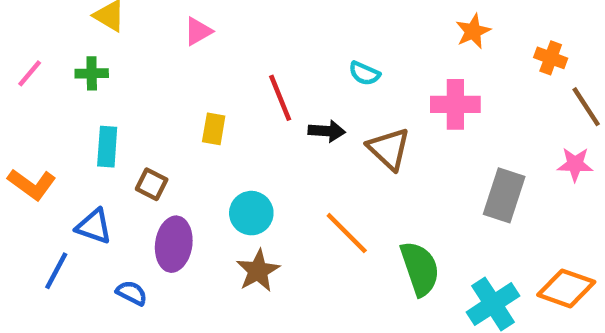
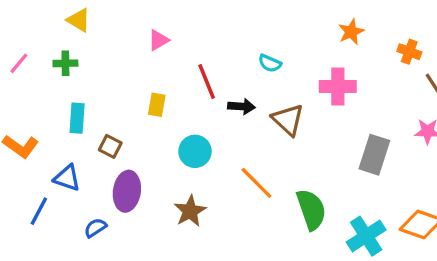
pink triangle: (198, 31) -> (158, 40), moved
cyan circle: (251, 213) -> (195, 151), moved
blue semicircle: (132, 293) -> (95, 228), turned -60

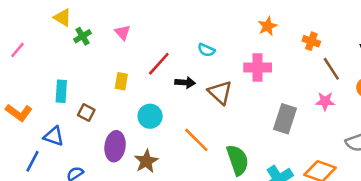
pink triangle: (158, 40) -> (123, 32), turned -42
green cross: (65, 63) -> (83, 36), moved, turned -30
red line: (207, 82) -> (159, 64), turned 64
purple ellipse: (127, 191) -> (115, 146), moved

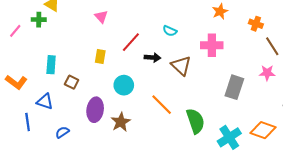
green cross: (83, 36) -> (39, 20), moved, turned 32
blue line: (33, 161) -> (28, 122), turned -36

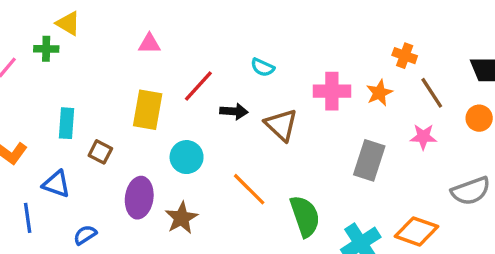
orange star: (220, 11) -> (379, 93), moved
pink triangle: (101, 17) -> (149, 44), turned -48
yellow rectangle: (100, 56) -> (148, 110), size x1.6

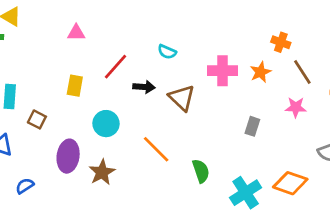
yellow rectangle: (148, 110) -> (75, 86), size x0.7
gray rectangle: (369, 160) -> (252, 126), size x0.6
green semicircle: (305, 216) -> (201, 171), size x0.7

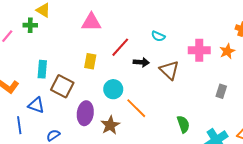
pink triangle: (76, 33) -> (91, 22), size x1.5
brown square: (37, 119) -> (62, 86), size x1.6
orange line: (156, 149) -> (136, 108), moved

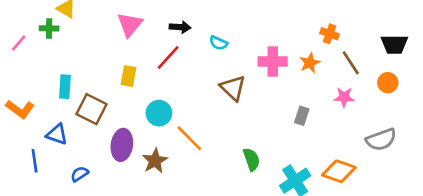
pink triangle: (91, 22) -> (130, 24), turned -50
black arrow: (141, 62) -> (180, 27), moved

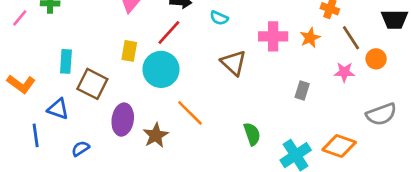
orange circle: (388, 83) -> (376, 59), moved
cyan circle: (159, 113) -> (161, 69), moved, size x1.4

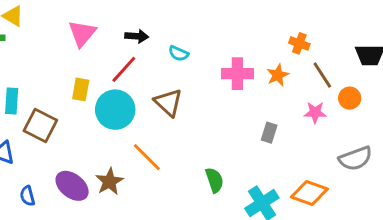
brown triangle: (234, 63) -> (168, 102), moved
purple ellipse: (123, 120) -> (72, 186), moved, turned -60
blue semicircle: (80, 149) -> (27, 196), turned -72

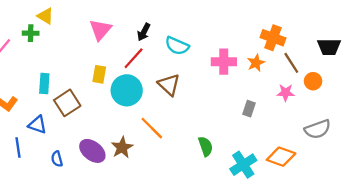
black arrow: (137, 36) -> (144, 32), turned 114
orange cross: (299, 43) -> (273, 38), size x1.5
cyan semicircle: (178, 53) -> (177, 46), size x1.5
brown square: (40, 125) -> (67, 103), turned 30

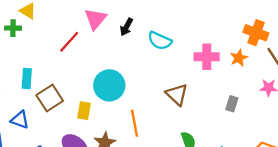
pink triangle: (100, 30) -> (96, 19), moved
red line: (134, 58) -> (69, 42), moved
yellow rectangle: (99, 74) -> (84, 111), moved
brown triangle: (169, 85) -> (177, 95), moved
orange line: (152, 128) -> (134, 123), turned 35

